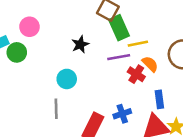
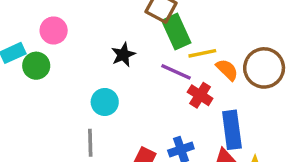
purple line: (119, 57) -> (176, 72), turned 35
orange semicircle: (150, 64) -> (227, 70), moved
blue rectangle: (159, 99) -> (232, 130), size x1.5

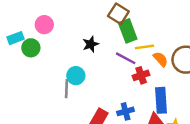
red cross: (200, 95) -> (141, 75), turned 35
gray line: (90, 143) -> (66, 89), moved

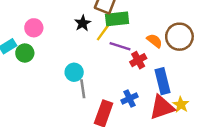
green rectangle: (128, 31) -> (117, 19), turned -65
black star: (91, 44) -> (83, 23), moved
yellow line: (144, 47) -> (103, 32), moved, turned -36
gray line: (66, 89) -> (83, 89), moved

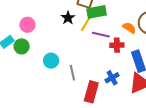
red cross: (138, 60) -> (117, 45), turned 32
cyan circle: (74, 72) -> (51, 61), moved

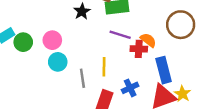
yellow line: (86, 24) -> (104, 67), moved, turned -35
pink circle: (27, 25) -> (52, 40), moved
orange semicircle: (129, 28) -> (148, 40), moved

